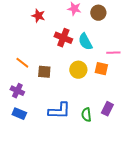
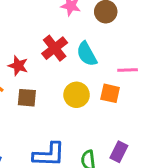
red star: (38, 16) -> (18, 66), moved
red cross: (63, 38) -> (55, 48), turned 30

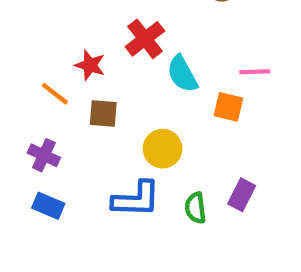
cyan semicircle: (87, 54) -> (182, 74), moved
yellow circle: (77, 95) -> (163, 149), moved

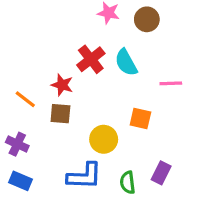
red star: (90, 65) -> (62, 85), moved
cyan semicircle: (182, 74) -> (126, 63), moved
orange square: (228, 107) -> (140, 118), moved

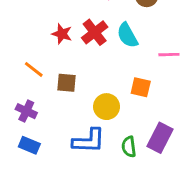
red star: (62, 85) -> (62, 34), moved
purple rectangle: (161, 173) -> (160, 138), size x1.4

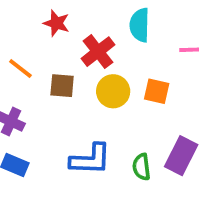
red cross: (95, 32) -> (98, 52), moved
cyan semicircle: (127, 35) -> (140, 25), turned 30
yellow circle: (107, 107) -> (113, 91), moved

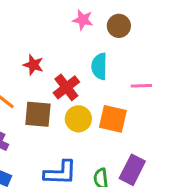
brown square: (62, 86) -> (38, 114), size x1.4
orange square: (157, 91) -> (113, 119), size x1.4

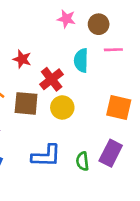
pink line: (141, 86) -> (113, 50), moved
orange square: (113, 119) -> (119, 107), moved

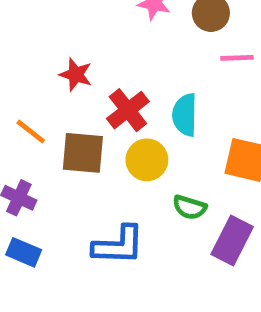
cyan semicircle: (81, 60) -> (185, 115), moved
green semicircle: (82, 161) -> (190, 207), moved, turned -66

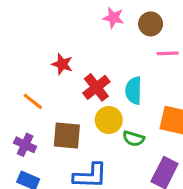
brown square: (83, 153) -> (67, 135), moved
green semicircle: (190, 207) -> (134, 139), moved

